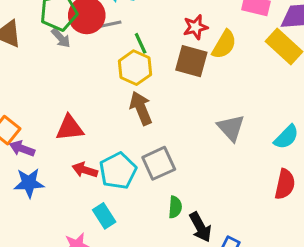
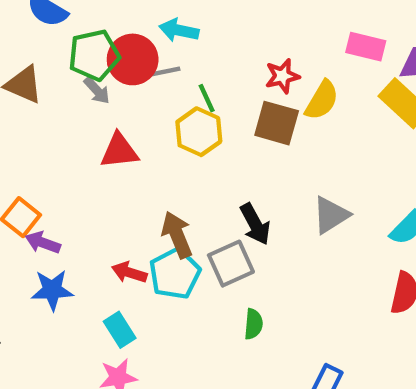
brown arrow: (141, 108) -> (177, 235), moved
red triangle: (70, 128) -> (119, 151), moved
gray triangle: (231, 128) -> (331, 215), turned 40
cyan rectangle: (104, 216) -> (120, 330), moved
black arrow: (200, 227) -> (255, 224), moved

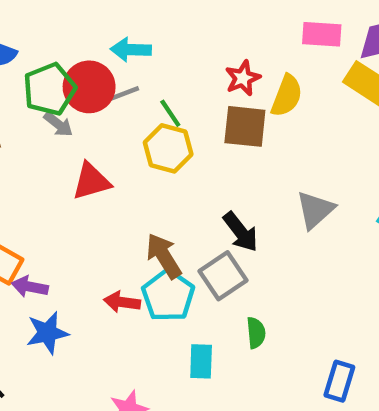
cyan rectangle: (120, 330) -> (201, 361), moved, turned 44

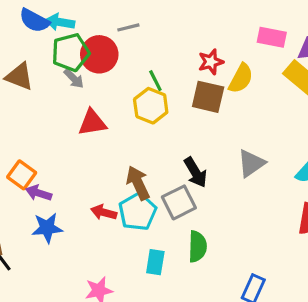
cyan arrow: (131, 50) -> (60, 22), moved
gray line: (124, 93) -> (128, 27), moved
green semicircle: (256, 333) -> (197, 247), size x1.4

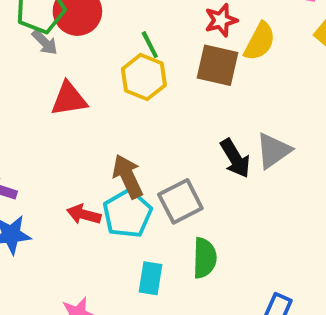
black arrow: (195, 172) -> (235, 158), moved

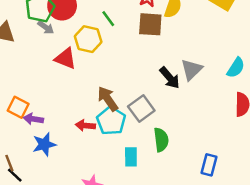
yellow hexagon: (144, 77) -> (88, 39), moved
red triangle: (69, 99) -> (65, 59), turned 40

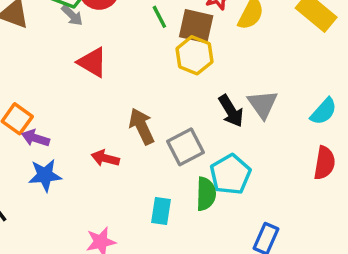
brown square: (150, 24) -> (196, 26), moved
yellow hexagon: (88, 39) -> (194, 55), moved
gray triangle: (192, 69) -> (263, 104), turned -30
cyan pentagon: (111, 121) -> (230, 174), moved

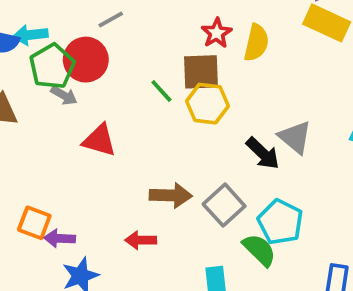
green line: (159, 17) -> (161, 91), moved
brown arrow: (142, 126) -> (171, 195), turned 132
green semicircle: (206, 194) -> (259, 250), turned -32

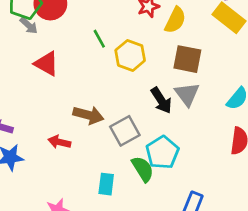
brown square: (201, 72) -> (187, 59), moved

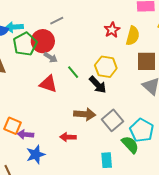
gray arrow: (29, 26) -> (51, 57), moved
green line: (99, 39) -> (73, 72), moved
black arrow: (161, 100) -> (98, 85), moved

